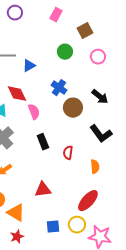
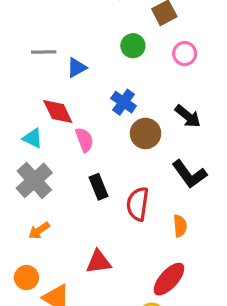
red semicircle: (68, 153) -> (138, 204), size x1.5

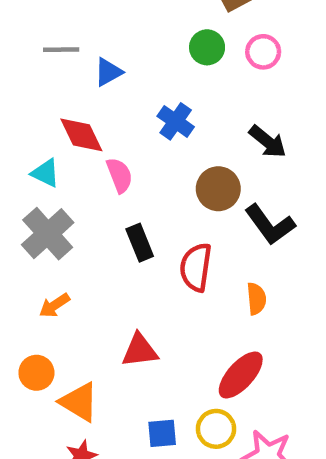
green circle: (133, 46) -> (207, 47), moved
brown circle: (145, 133) -> (218, 189), moved

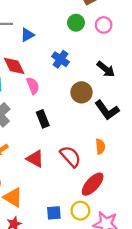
red semicircle: (196, 267) -> (70, 156), moved, turned 130
red triangle: (140, 350) -> (35, 159), moved, turned 36

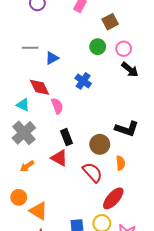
black arrow: (106, 69) -> (130, 70), moved
brown circle: (81, 92) -> (100, 144), moved
black L-shape: (107, 110) -> (127, 129), turned -35
red triangle: (35, 159) -> (59, 158), moved

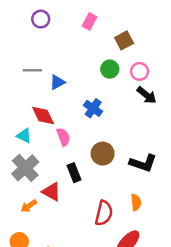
brown circle: (100, 144) -> (103, 154), moved
red triangle: (59, 158) -> (51, 192), moved
red semicircle: (92, 172) -> (104, 213), turned 55

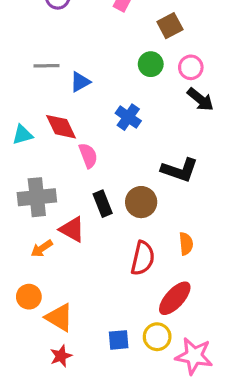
cyan triangle: (24, 136) -> (22, 135), moved, turned -42
brown circle: (103, 154) -> (141, 202), moved
black L-shape: (143, 163) -> (180, 170), moved
gray cross: (25, 168) -> (37, 197), turned 36

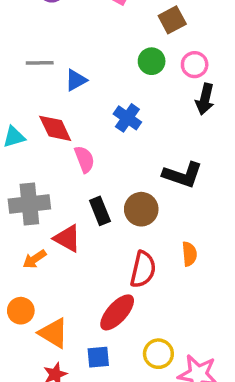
black arrow: (200, 99) -> (205, 99), turned 64
red ellipse: (175, 298) -> (117, 312), moved
blue square: (119, 340) -> (98, 357), moved

